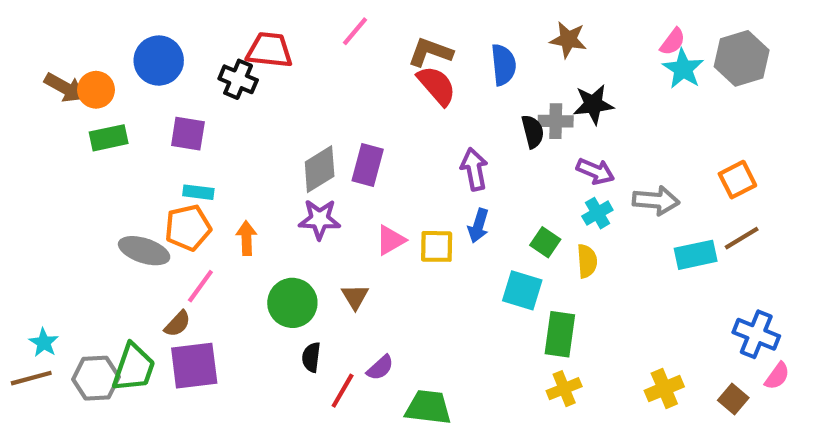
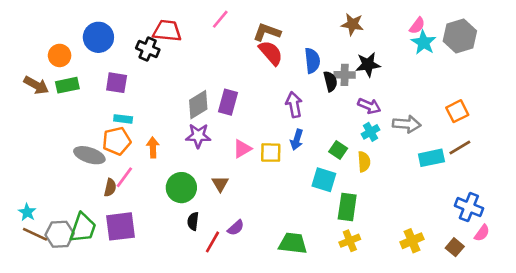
blue semicircle: (503, 65) -> (312, 61), moved
brown arrow: (65, 88) -> (36, 85), moved
brown semicircle: (177, 324) -> (110, 188), moved, turned -30
brown line: (31, 378) -> (35, 234), moved, turned 40
green trapezoid: (428, 407) -> (293, 243), moved

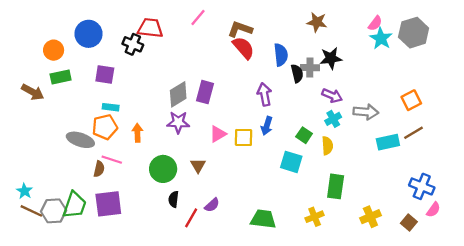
brown arrow: (36, 85) -> (33, 92), moved
pink line: (124, 177) -> (112, 160), turned 72
green rectangle: (347, 207) -> (336, 186), moved

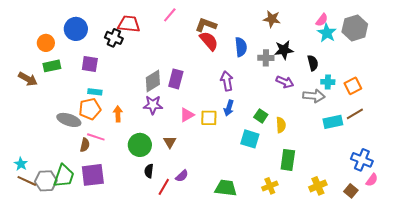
black semicircle: (297, 73) -> (313, 63), moved
cyan cross: (333, 119) -> (328, 82), moved, turned 32

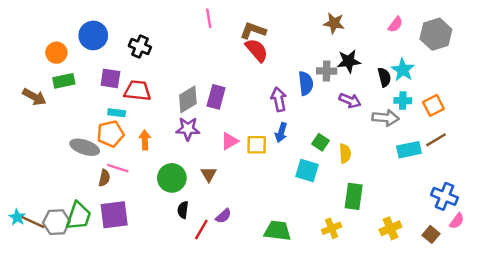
pink line: (170, 15) -> (209, 18), turned -49
red trapezoid: (129, 24) -> (137, 91), moved
cyan star: (327, 33) -> (403, 70), moved
blue semicircle: (241, 47) -> (306, 83), moved
cyan star: (21, 164) -> (17, 217), moved

